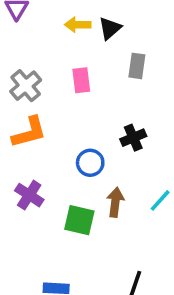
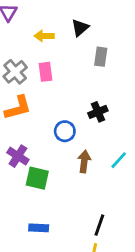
yellow arrow: (78, 25) -> (44, 36), moved
pink rectangle: (81, 80) -> (46, 72), moved
green square: (79, 220) -> (37, 178), moved

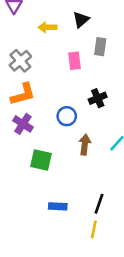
pink rectangle: (46, 72) -> (74, 61), moved
purple cross: (18, 156) -> (23, 124), moved
blue rectangle: (39, 228) -> (58, 206), moved

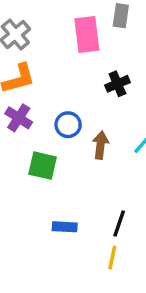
pink rectangle: (74, 61) -> (87, 34), size x1.5
blue circle: (67, 116) -> (68, 125), moved

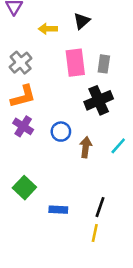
gray rectangle: (121, 16) -> (104, 64), moved
black cross: (117, 84) -> (99, 100), size x1.5
green square: (43, 166) -> (24, 188), moved, turned 30

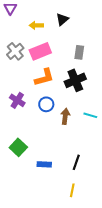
pink rectangle: (75, 63) -> (40, 51), moved, turned 75
orange L-shape: (23, 96) -> (44, 77), moved
cyan line: (118, 146) -> (90, 115), turned 64
yellow line: (95, 233) -> (72, 190), moved

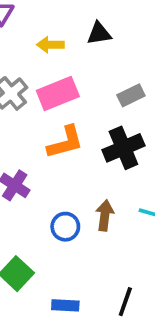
black triangle: (62, 19) -> (99, 33), turned 32
gray rectangle: (79, 52) -> (131, 95), turned 56
blue circle: (46, 104) -> (65, 227), moved

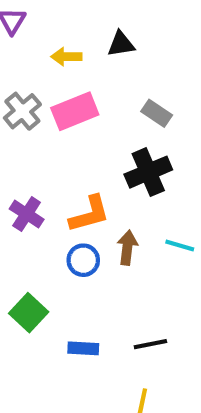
gray rectangle: (131, 95) -> (157, 113), turned 60
orange L-shape: (65, 142) -> (90, 214), moved
black line: (125, 302) -> (150, 344), turned 60

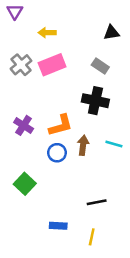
black triangle: (121, 44) -> (111, 33), moved
black cross: (148, 172) -> (95, 101), turned 35
blue rectangle: (83, 348) -> (58, 226), moved

